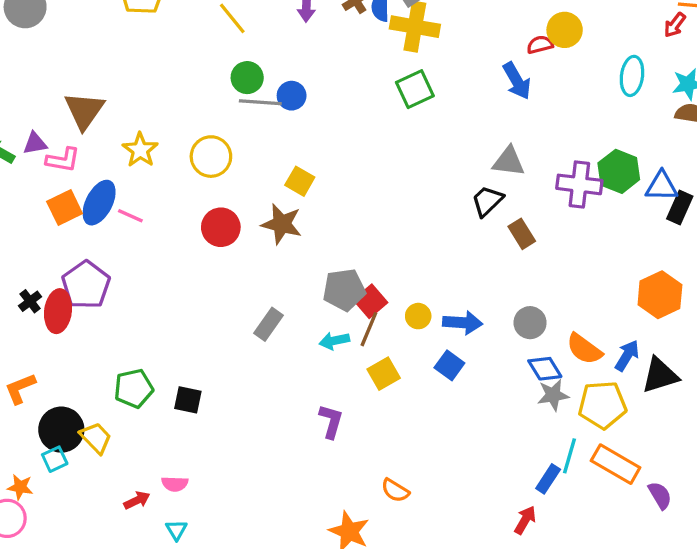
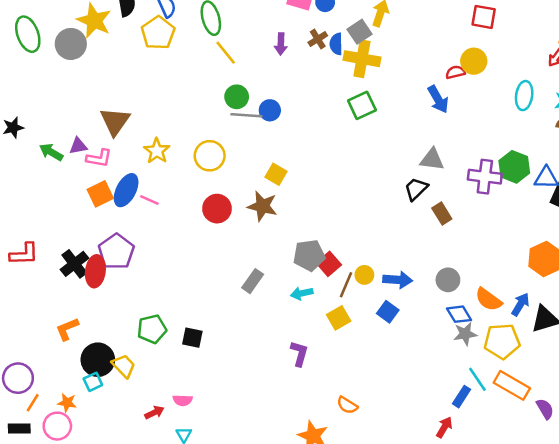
black cross: (30, 301) -> (74, 264), size x1.6
brown line: (369, 329) -> (346, 285), moved
cyan line: (569, 456) -> (477, 379), turned -50

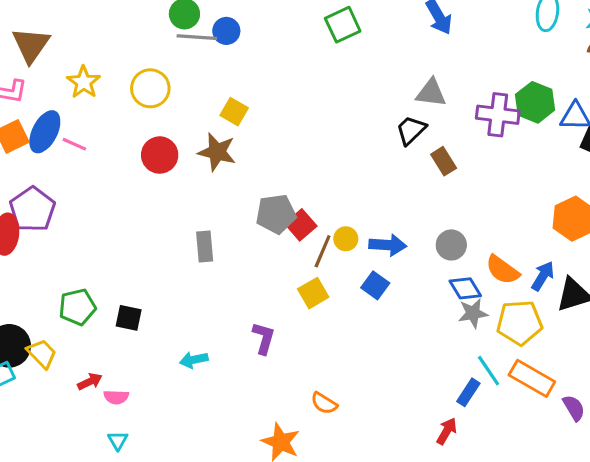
gray rectangle: (253, 281) -> (205, 247), turned -40
cyan arrow: (302, 293) -> (194, 360), moved
red arrow: (154, 413) -> (90, 382), moved

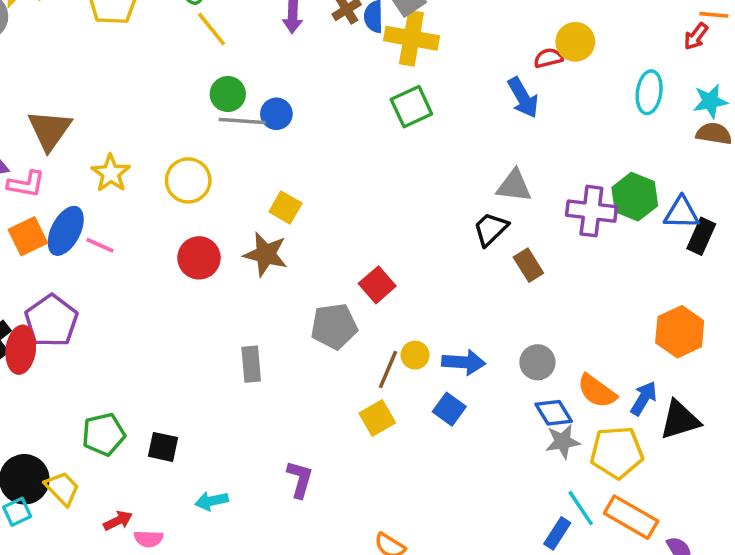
red square: (301, 225) -> (377, 285), moved
purple L-shape: (264, 338) -> (300, 479), moved
cyan arrow: (194, 360) -> (212, 501), moved

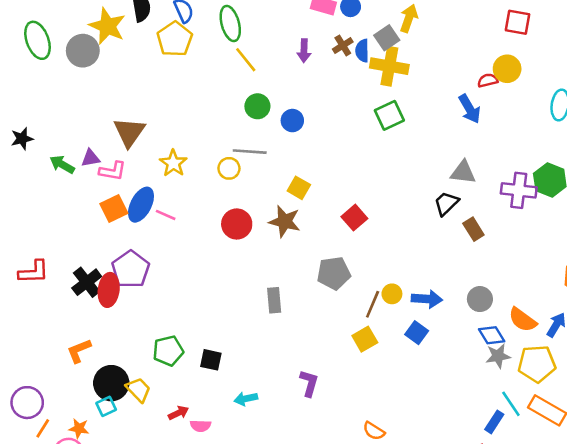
gray line: (242, 121) -> (250, 152), moved
yellow circle: (188, 180) -> (229, 168), size x0.7
red square: (377, 285) -> (354, 218), moved

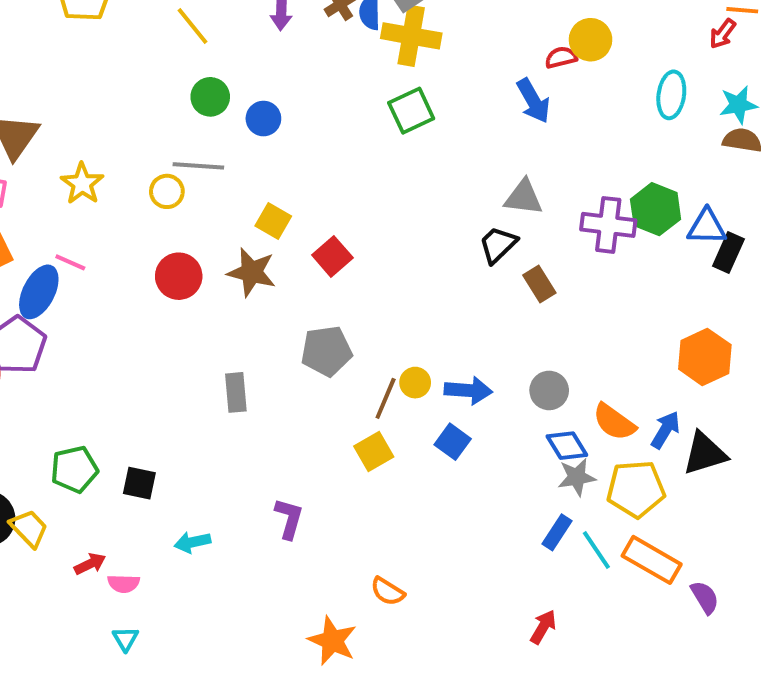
blue ellipse: (141, 205) -> (39, 292), moved
red square: (354, 218) -> (332, 256), moved
blue rectangle: (494, 422) -> (557, 532), moved

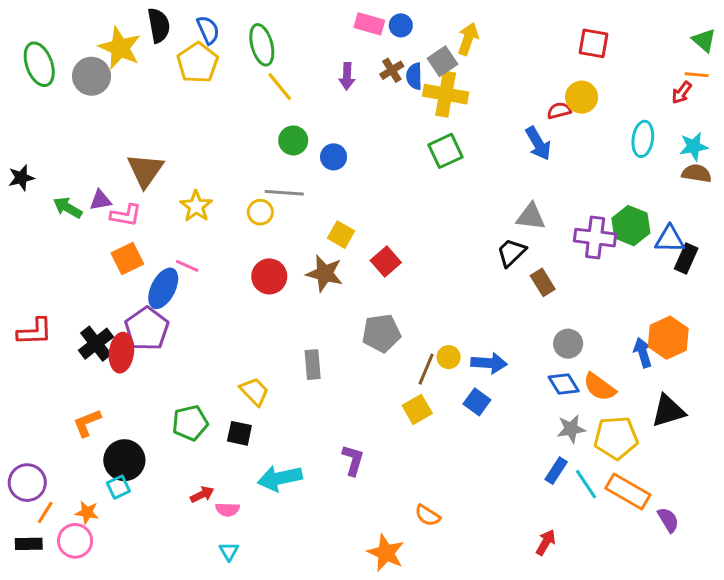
gray circle: (549, 390) -> (568, 344), moved
blue arrow: (665, 430) -> (643, 353), moved, turned -48
blue diamond: (567, 446) -> (564, 384), moved
yellow trapezoid: (29, 528) -> (254, 391), moved
cyan arrow: (192, 542) -> (280, 478), size x1.6

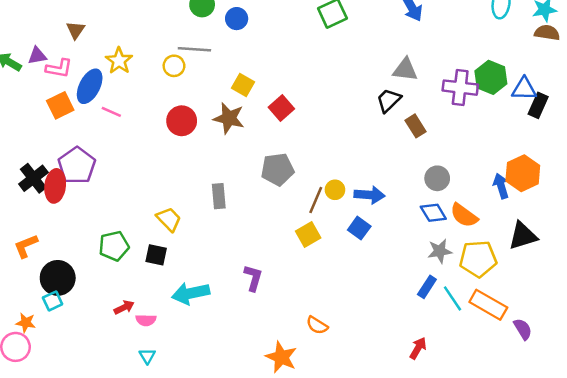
brown triangle: (145, 170) -> (76, 30), size x0.6
blue ellipse: (163, 288) -> (90, 86), moved

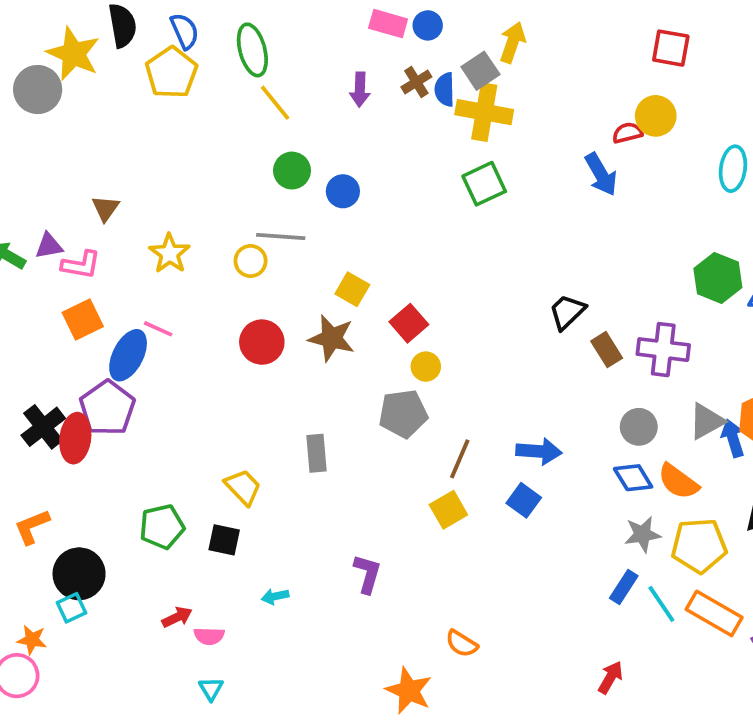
gray triangle: (405, 70) -> (707, 421), moved, turned -36
blue ellipse: (90, 86) -> (128, 355), moved
purple cross: (460, 88) -> (663, 350), moved
yellow circle: (335, 190) -> (426, 367), moved
cyan arrow: (191, 293) -> (275, 596), size x0.5

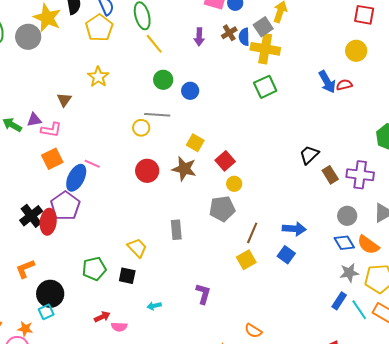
red semicircle: (627, 133) -> (344, 85), moved
yellow star: (170, 253) -> (98, 77), moved

